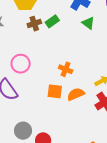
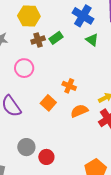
pink circle: (21, 64) -> (24, 68), moved
orange square: (55, 91) -> (48, 103), moved, turned 35

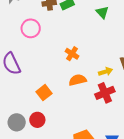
orange square: (48, 103) -> (44, 93), moved
gray circle: (26, 147) -> (17, 122), moved

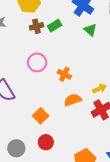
pink circle: (31, 28) -> (37, 62), moved
red circle: (37, 120) -> (46, 142), moved

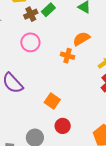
pink circle: (37, 62) -> (30, 42), moved
orange semicircle: (73, 100) -> (81, 39), moved

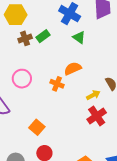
pink circle: (30, 42) -> (22, 79), moved

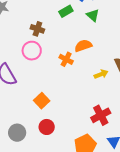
green rectangle: (43, 36) -> (66, 11), moved
brown cross: (25, 38) -> (37, 29), moved, turned 32
red cross: (97, 116) -> (101, 115), moved

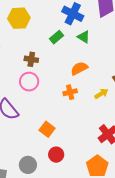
orange cross: (66, 59) -> (70, 92), moved, turned -32

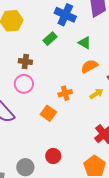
green triangle: (84, 37) -> (85, 43), moved
orange semicircle: (79, 68) -> (89, 66), moved
orange square: (47, 129) -> (48, 113), moved

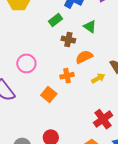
brown cross: (25, 62) -> (68, 40), moved
orange semicircle: (89, 66) -> (84, 57), moved

